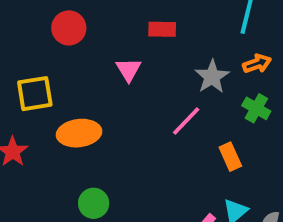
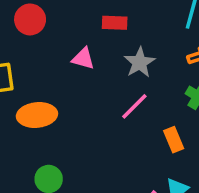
pink triangle: (129, 70) -> (83, 59), turned -45
gray star: (212, 77) -> (140, 62), moved

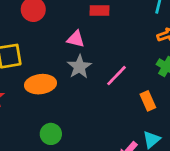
gray star: (140, 62) -> (79, 67), moved

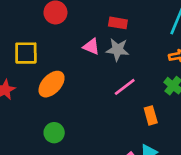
gray star: (79, 67) -> (118, 50), moved, turned 30
orange ellipse: (40, 84) -> (52, 84), turned -48

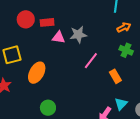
red rectangle: (118, 23) -> (47, 22), moved

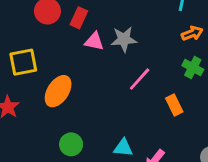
red rectangle: (47, 22) -> (79, 18), turned -64
cyan triangle: (121, 104) -> (123, 148), moved, turned 48

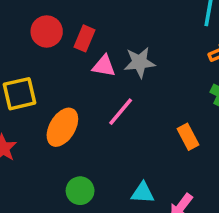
pink line: (140, 79) -> (121, 112), moved
orange rectangle: (174, 105) -> (188, 137), moved

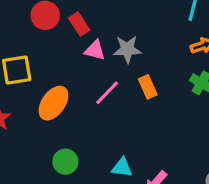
red rectangle: (85, 38) -> (79, 24), turned -60
orange rectangle: (188, 137) -> (148, 87), moved

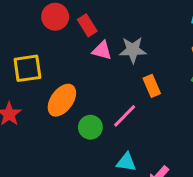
pink line: (107, 93) -> (125, 116), moved
green circle: (65, 162) -> (90, 127), moved

